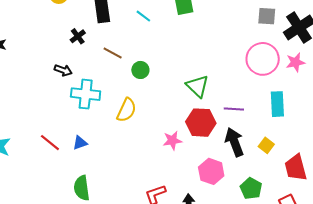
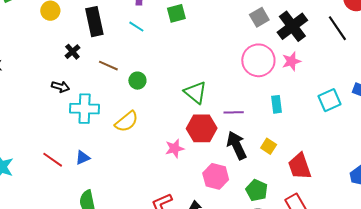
gray square: (267, 16) -> (259, 17), turned -30
cyan rectangle: (277, 104) -> (277, 104), size x0.7
yellow semicircle: (126, 110) -> (127, 122), turned 30

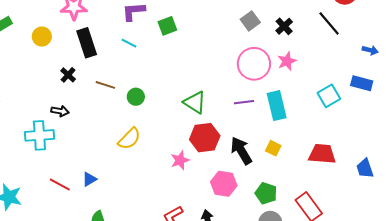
black cross: (292, 26) -> (284, 26), size x0.6
cyan rectangle: (277, 104) -> (277, 106), size x1.6
cyan cross: (85, 109) -> (39, 135), moved
purple line: (234, 112) -> (244, 102), moved
red trapezoid: (300, 166) -> (322, 154), moved, turned 120

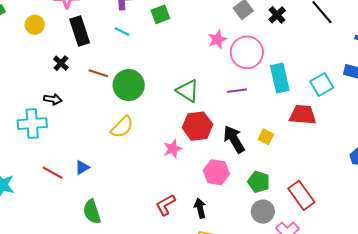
pink star: (287, 61) -> (217, 39), moved
green circle: (136, 97) -> (129, 85), size x1.8
cyan rectangle: (277, 106) -> (280, 78), moved
red trapezoid: (322, 154) -> (303, 115), moved

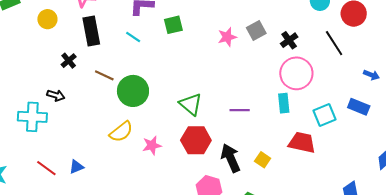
pink star: (217, 39) -> (227, 37), moved
pink circle: (247, 52) -> (296, 73), moved
cyan rectangle: (280, 78) -> (284, 103), size x0.7
pink star: (173, 149) -> (152, 145), moved

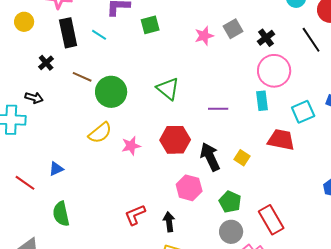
cyan line: (133, 37) -> (99, 35), moved
green triangle: (191, 104) -> (168, 89), moved
red line: (46, 168) -> (25, 183), moved

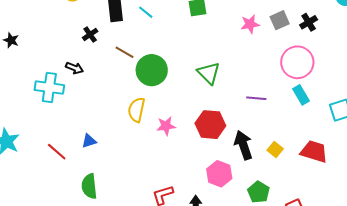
black cross: (266, 38) -> (309, 22), moved
pink circle: (274, 71) -> (297, 62), moved
cyan rectangle: (262, 101) -> (301, 95), turned -30
yellow semicircle: (100, 133) -> (136, 110), turned 135
red trapezoid: (281, 140) -> (314, 152), moved

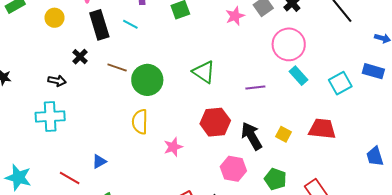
black arrow: (75, 68) -> (57, 81), moved
pink star: (166, 126) -> (173, 147), moved

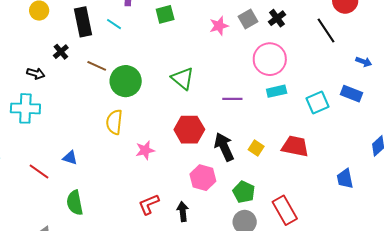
cyan rectangle: (298, 76) -> (277, 91), turned -66
blue triangle: (99, 161) -> (70, 158), turned 42

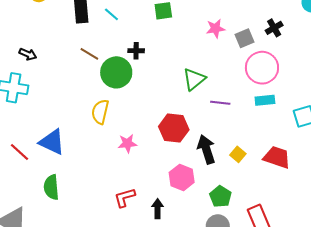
gray square: (248, 19) -> (245, 38), moved
black cross: (61, 52) -> (136, 51), moved, turned 35
green triangle: (183, 79) -> (194, 79), moved, turned 35
blue triangle: (70, 158) -> (52, 142), size x1.8

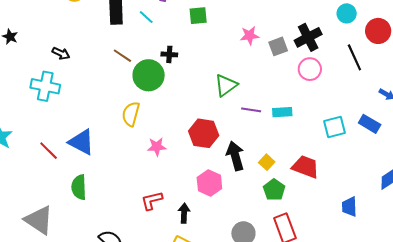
black cross: (274, 28) -> (308, 37), size x1.5
pink circle: (262, 68) -> (310, 69), moved, size x0.7
cyan rectangle: (265, 100) -> (282, 112), moved
green pentagon: (221, 196) -> (274, 190), moved

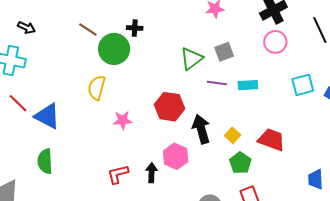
gray square: (278, 46) -> (224, 52), moved
cyan square: (334, 127) -> (303, 85), moved
red line: (49, 151) -> (18, 103), moved
black arrow: (184, 213) -> (152, 173), moved

